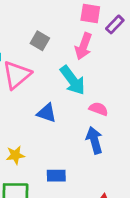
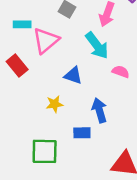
blue arrow: (94, 140) -> (99, 110), moved
yellow star: (15, 155) -> (55, 104), moved

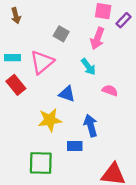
cyan rectangle: (22, 24) -> (12, 58), moved
cyan arrow: (97, 45) -> (88, 67), size x0.7
yellow star: (55, 104) -> (50, 120), size x1.5

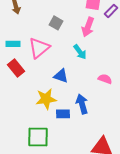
pink semicircle: (110, 90) -> (105, 79), moved
blue rectangle: (75, 146) -> (63, 114), moved

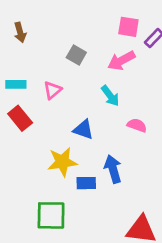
pink arrow: (88, 27) -> (121, 61), turned 42
pink triangle: (39, 48) -> (52, 90), size x0.6
pink semicircle: (105, 79) -> (137, 125), moved

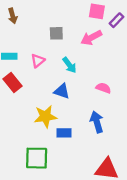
gray square: (76, 55) -> (56, 33), turned -32
cyan arrow: (110, 96) -> (69, 65), moved
blue arrow: (113, 169) -> (97, 122), moved

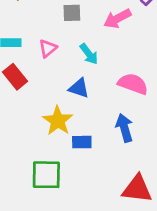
pink semicircle: (103, 88) -> (133, 84), size x1.5
yellow star: (45, 116) -> (58, 121), turned -30

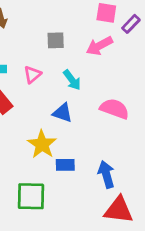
blue arrow: (124, 128) -> (106, 174), moved

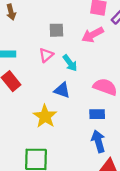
pink triangle: (32, 75) -> (46, 55), moved
blue rectangle: (65, 165) -> (97, 114), moved

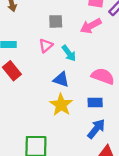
yellow star: (45, 116) -> (61, 105), moved
blue arrow: (98, 141) -> (96, 129), turned 55

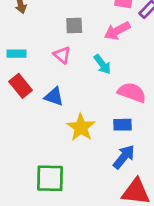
pink triangle: (46, 46) -> (62, 55), turned -40
cyan arrow: (69, 53) -> (102, 64), moved
blue triangle: (61, 80) -> (54, 97), moved

